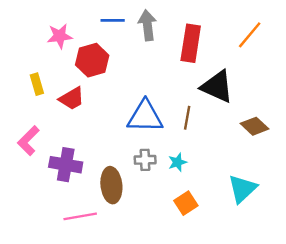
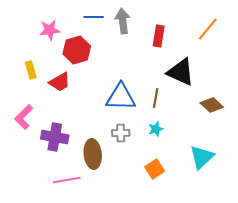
red rectangle: (191, 43) -> (159, 36), size x0.7
cyan star: (178, 162) -> (156, 129), moved

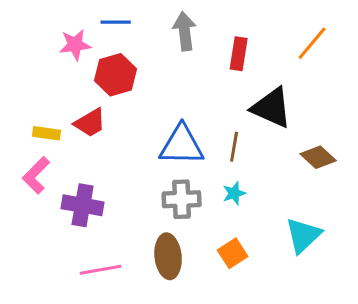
blue line: (94, 17) -> (116, 22), moved
yellow rectangle: (31, 70) -> (47, 133), moved, turned -66
gray cross: (121, 133) -> (182, 199), size x1.4
brown ellipse: (93, 154) -> (168, 256), moved

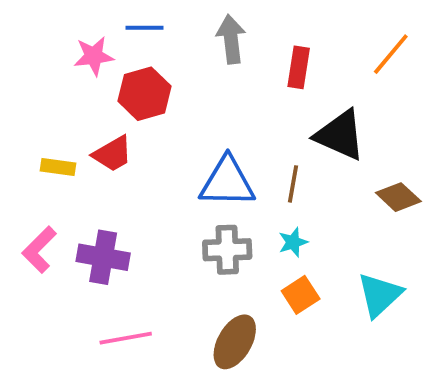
pink L-shape: (36, 175) -> (39, 250), moved
orange square: (233, 253) -> (301, 295), moved
brown ellipse: (168, 256) -> (235, 342), moved, turned 36

